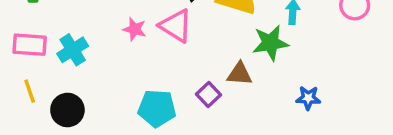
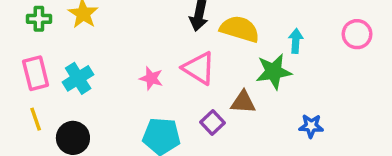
pink triangle: (176, 26) -> (199, 68), moved
pink star: (135, 29) -> (151, 78), moved
pink rectangle: (30, 45) -> (36, 73), turned 72

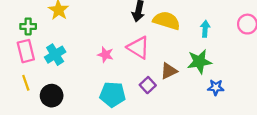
green cross: (39, 19) -> (28, 26), moved
green star: (274, 72) -> (199, 62), moved
brown triangle: (243, 102) -> (169, 71), turned -30

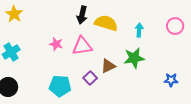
pink triangle: (138, 48) -> (82, 46), turned -40
pink star: (106, 55) -> (56, 44), moved
blue star: (216, 87) -> (171, 80), moved

